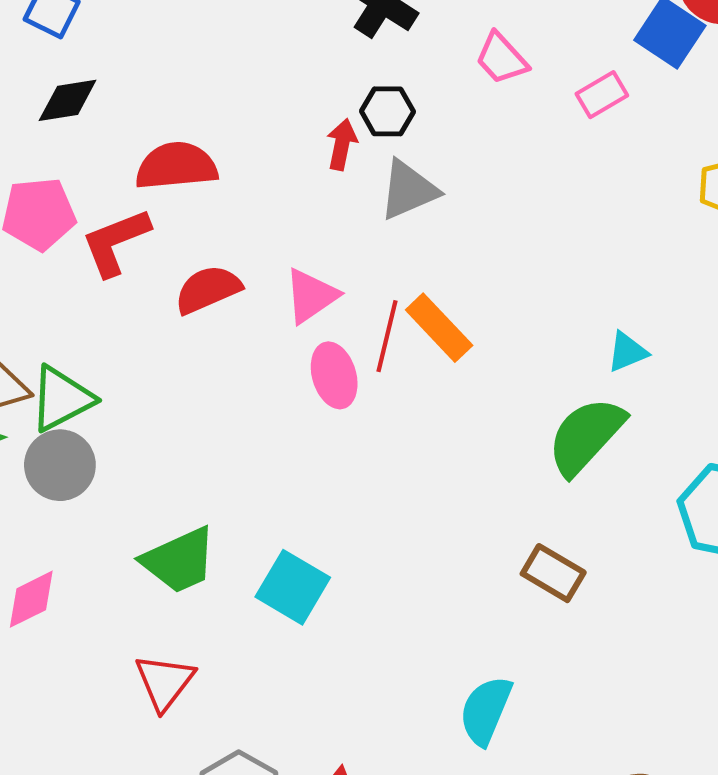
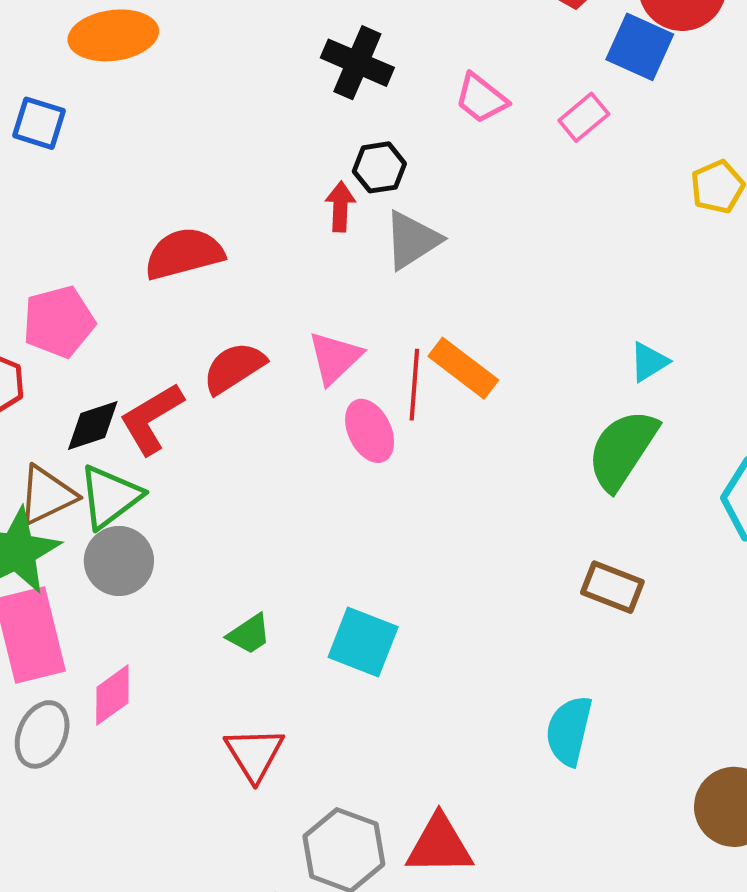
black diamond: (68, 100) -> (93, 425), moved
red L-shape: (116, 242) -> (151, 418), moved
green trapezoid: (179, 560) -> (249, 634), size x0.6

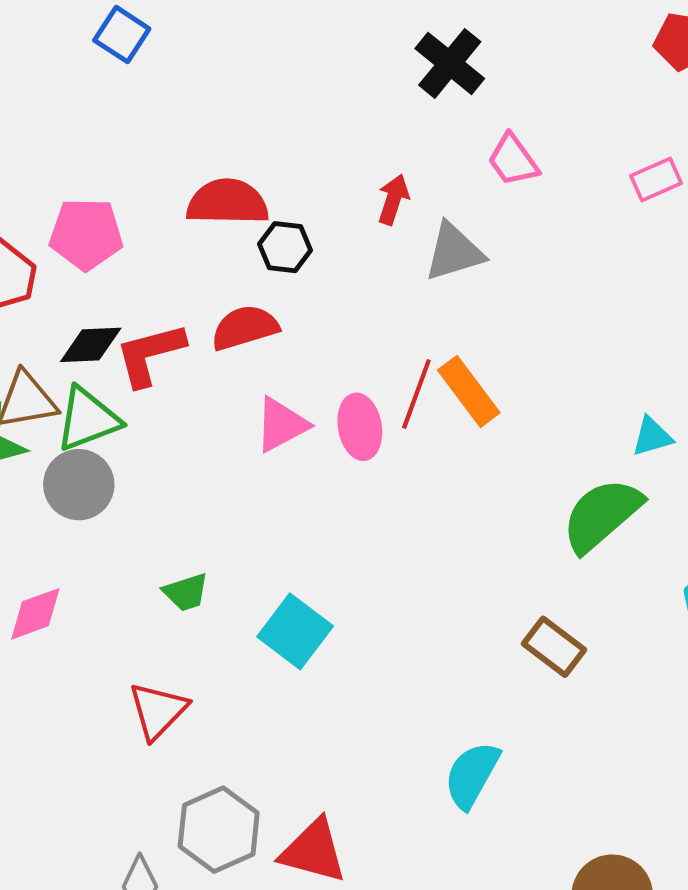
pink trapezoid: (481, 98) -> (513, 160), moved
black hexagon: (379, 167) -> (285, 247), moved
pink triangle: (335, 358) -> (281, 425), moved

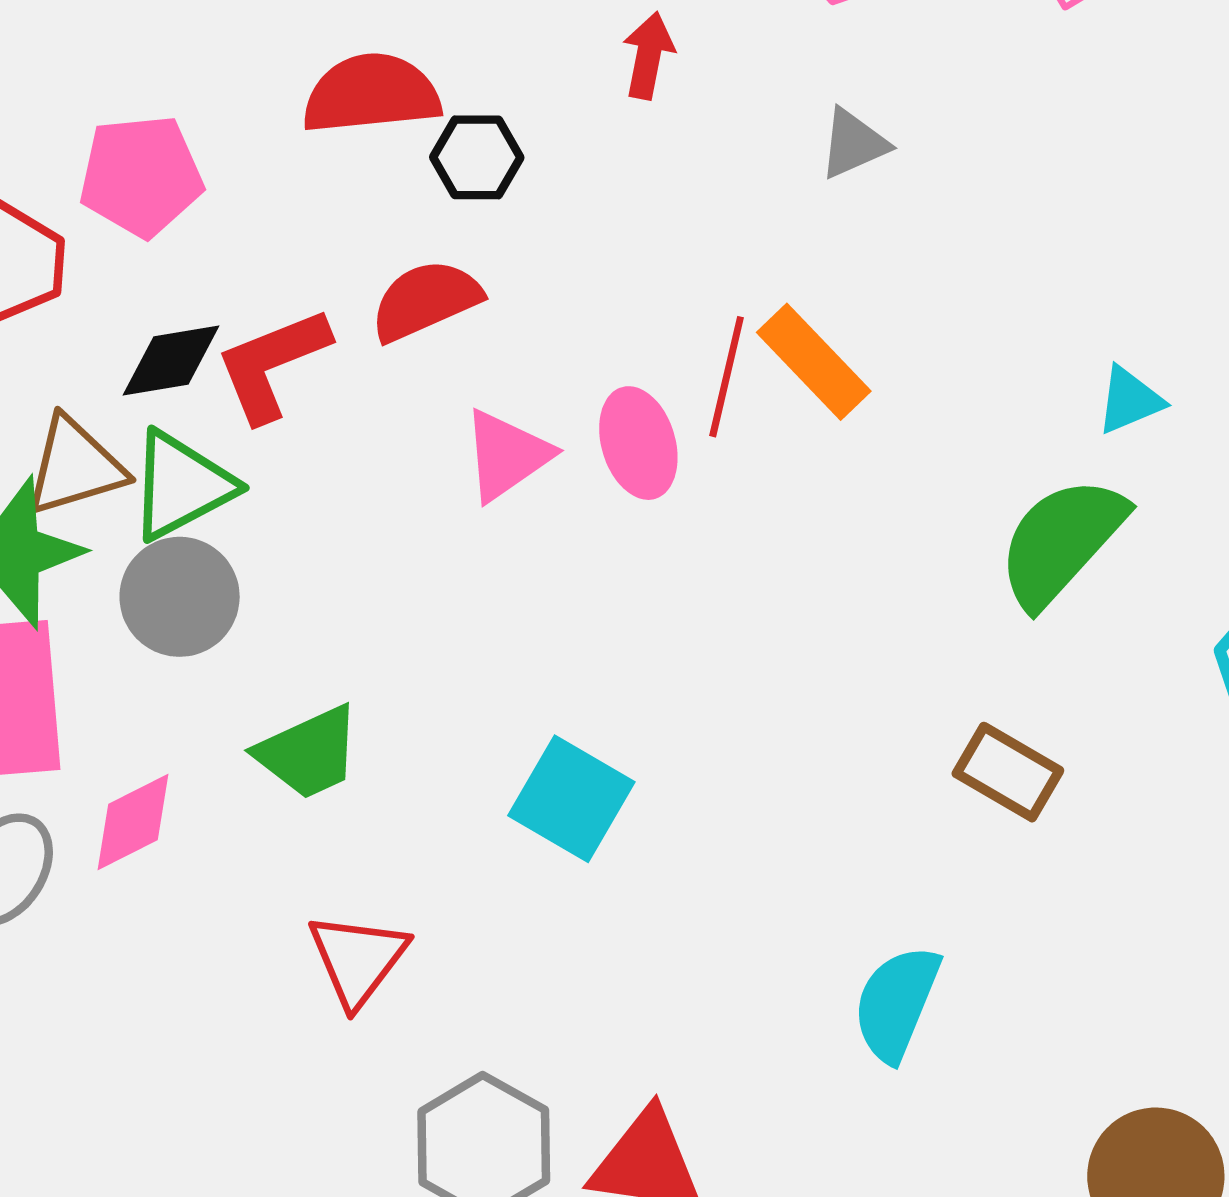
gray triangle: (454, 252) -> (854, 144), moved, size x0.7
green trapezoid: (186, 592) -> (309, 753), moved, size x1.4

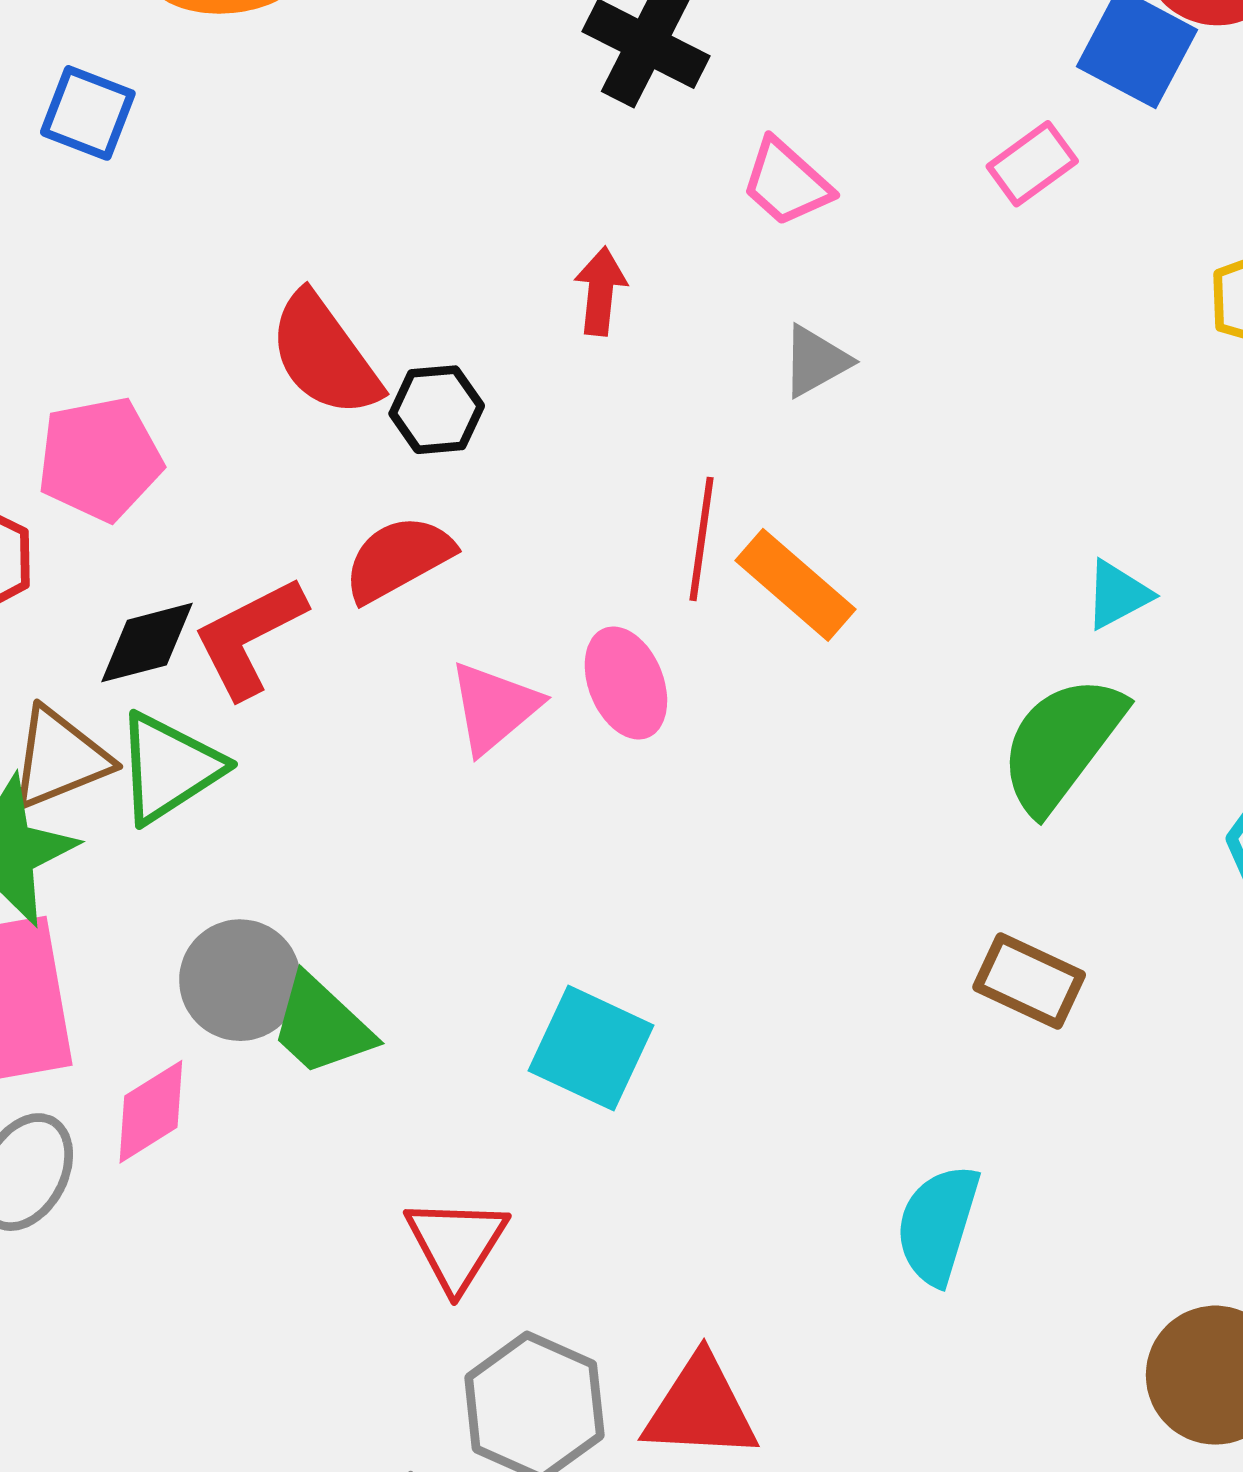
red semicircle: (371, 94) -> (324, 355), turned -115
red line: (727, 377) -> (702, 539), moved
gray circle: (180, 597) -> (240, 980), moved
green trapezoid: (309, 753) -> (322, 1026), turned 73
red triangle: (358, 959) -> (456, 1244), moved

